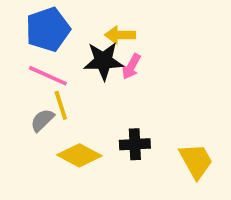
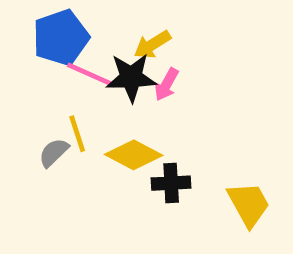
yellow arrow: (120, 35) -> (152, 45), turned -32
pink line: (48, 76) -> (91, 75), moved
yellow diamond: (79, 155) -> (134, 155), moved

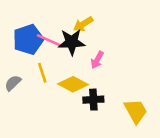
blue pentagon: (61, 38) -> (28, 39), moved
pink arrow: (166, 84) -> (97, 60), moved
gray semicircle: (54, 153) -> (13, 83), moved

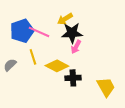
black star: (72, 42) -> (72, 33), moved

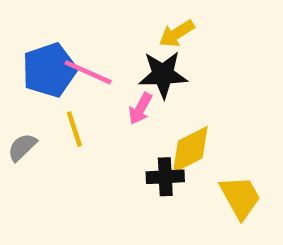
yellow arrow: (65, 19) -> (177, 34), moved
pink arrow: (76, 47) -> (140, 109), moved
yellow diamond: (57, 66) -> (190, 150), moved, turned -55

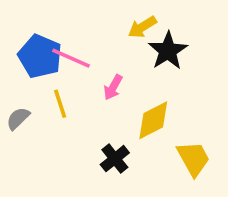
blue pentagon: (49, 70) -> (40, 56), turned -30
black star: (163, 75) -> (168, 51), moved, turned -30
black cross: (165, 177) -> (115, 159), moved, turned -36

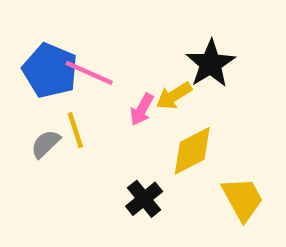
yellow arrow: (142, 27) -> (174, 96), moved
gray semicircle: (18, 118) -> (46, 144), moved

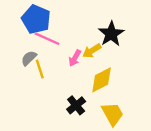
blue pentagon: (50, 71) -> (36, 19), moved
gray semicircle: (46, 144) -> (29, 58), moved
yellow trapezoid: (243, 199) -> (112, 114), moved

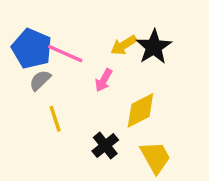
blue pentagon: (36, 19) -> (32, 49), moved
yellow arrow: (92, 51) -> (124, 45), moved
yellow line: (40, 69) -> (55, 119), moved

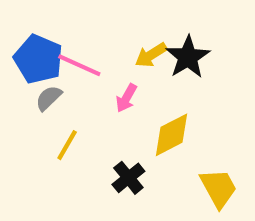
yellow line: (55, 119) -> (67, 145), turned 48
yellow trapezoid: (155, 157) -> (219, 188), moved

